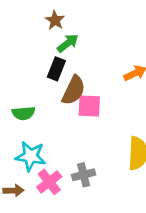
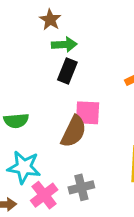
green arrow: (68, 43) -> (64, 45), turned 35
black rectangle: (56, 69) -> (67, 71), moved
brown semicircle: (74, 90) -> (74, 131), moved

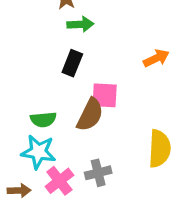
black rectangle: (67, 71) -> (72, 63), moved
green semicircle: (16, 121) -> (43, 120), moved

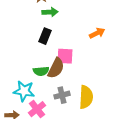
green semicircle: (43, 120) -> (41, 71), moved
yellow semicircle: (159, 149) -> (86, 97), moved
gray cross: (98, 173) -> (62, 95), moved

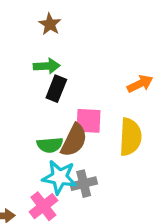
green arrow: (50, 12) -> (47, 66), moved
cyan star: (24, 91) -> (60, 177), moved
yellow semicircle: (86, 97) -> (130, 137), moved

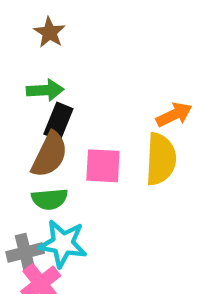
yellow semicircle: (130, 137) -> (161, 159), moved
brown semicircle: (74, 140) -> (50, 155), moved
gray cross: (84, 184) -> (25, 252), moved

